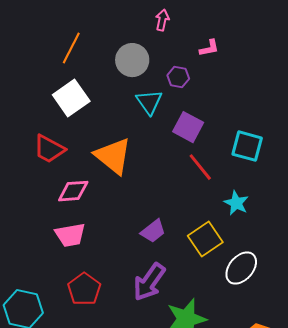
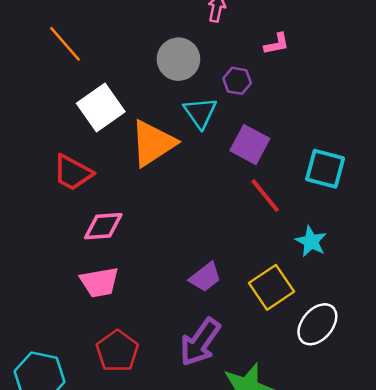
orange line: (71, 48) -> (65, 44), moved, turned -68
orange triangle: (113, 156) -> (153, 143), moved, turned 48

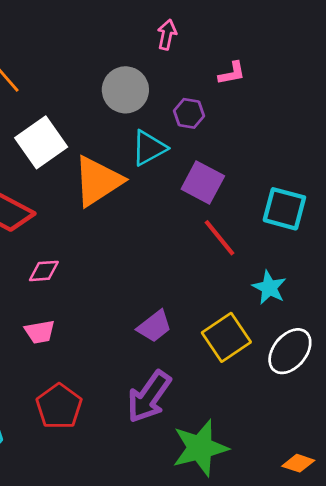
cyan triangle: (200, 113) -> (149, 148), turned 36
pink diamond: (103, 226) -> (44, 271), size x0.7
pink trapezoid: (99, 282) -> (40, 332), size x0.7
white ellipse: (317, 324) -> (290, 351), moved

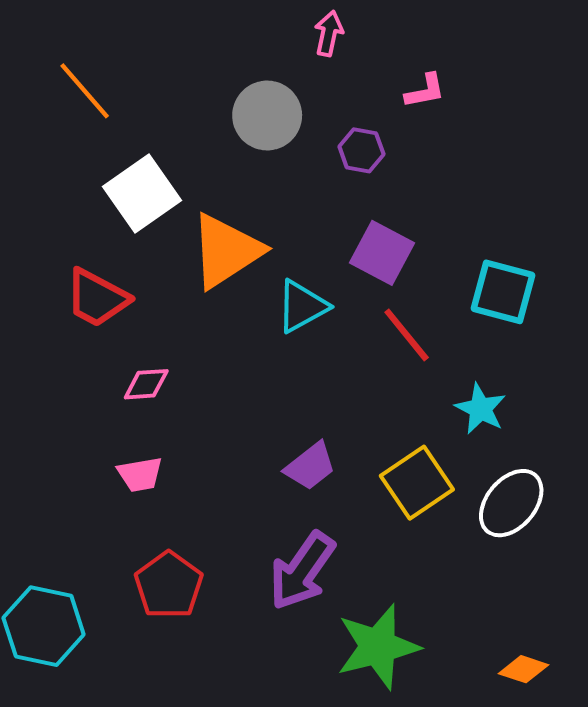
cyan triangle: (149, 148) -> (302, 306), moved

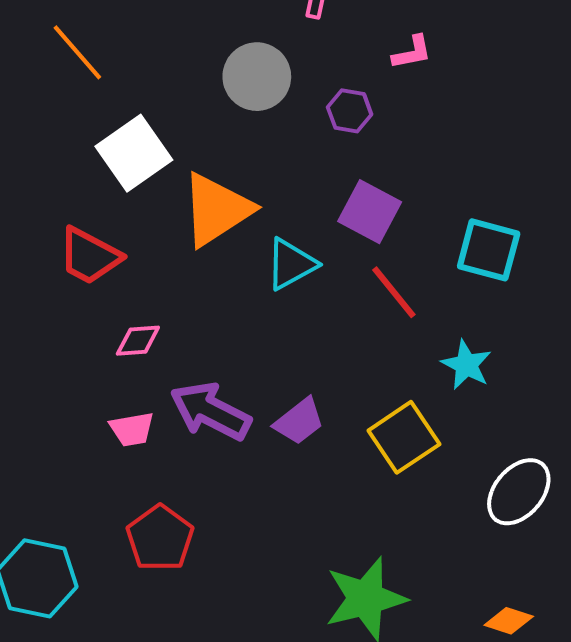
white ellipse: (511, 503) -> (519, 492), moved
purple arrow: (302, 571) -> (210, 411), moved, turned 82

